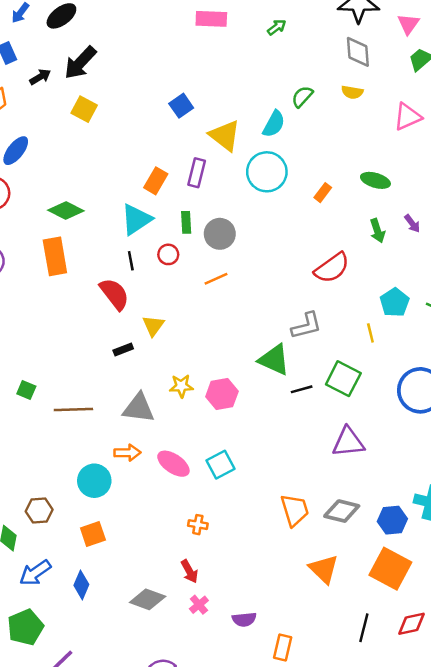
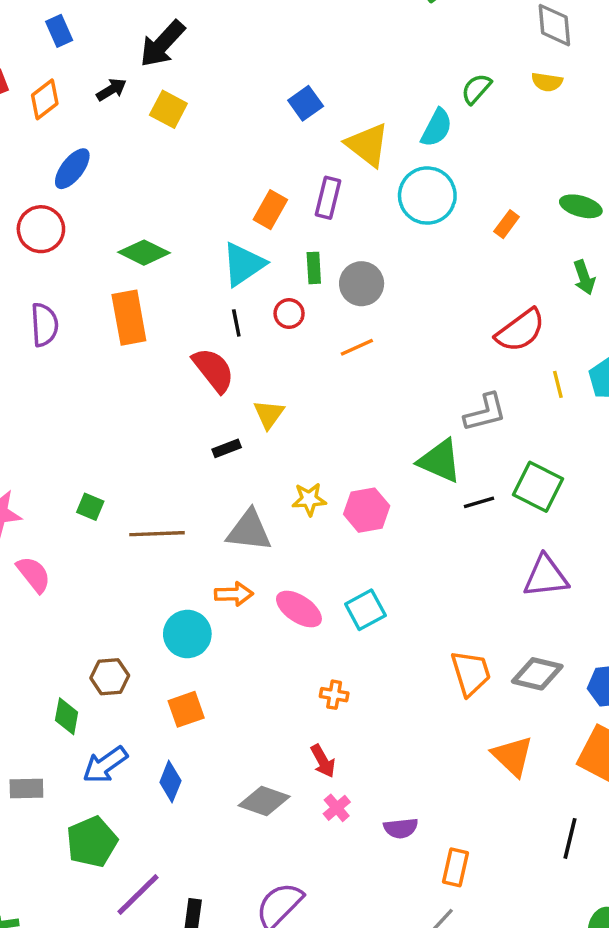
black arrow: (40, 77) -> (111, 90), moved
yellow line: (370, 333) -> (558, 384), moved

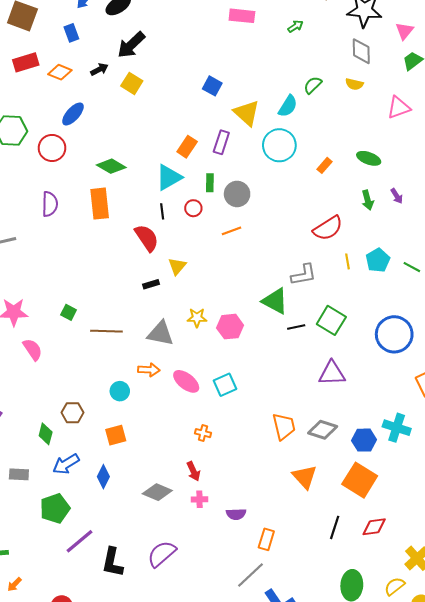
orange diamond: (45, 99) -> (60, 72), turned 55
blue square: (306, 103) -> (212, 86), turned -30
cyan circle: (187, 634) -> (120, 391), size x0.7
pink cross: (337, 808) -> (199, 499), turned 35

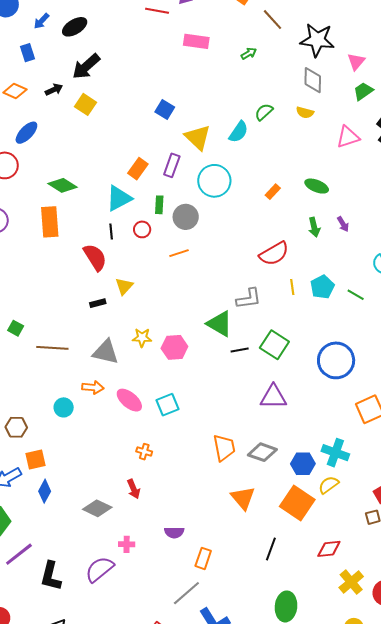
cyan circle: (279, 145) -> (214, 181), moved
orange square: (116, 435) -> (35, 460), moved
pink cross: (199, 499) -> (127, 544), moved
red diamond: (374, 527) -> (329, 549), moved
yellow semicircle: (395, 586) -> (329, 485), moved

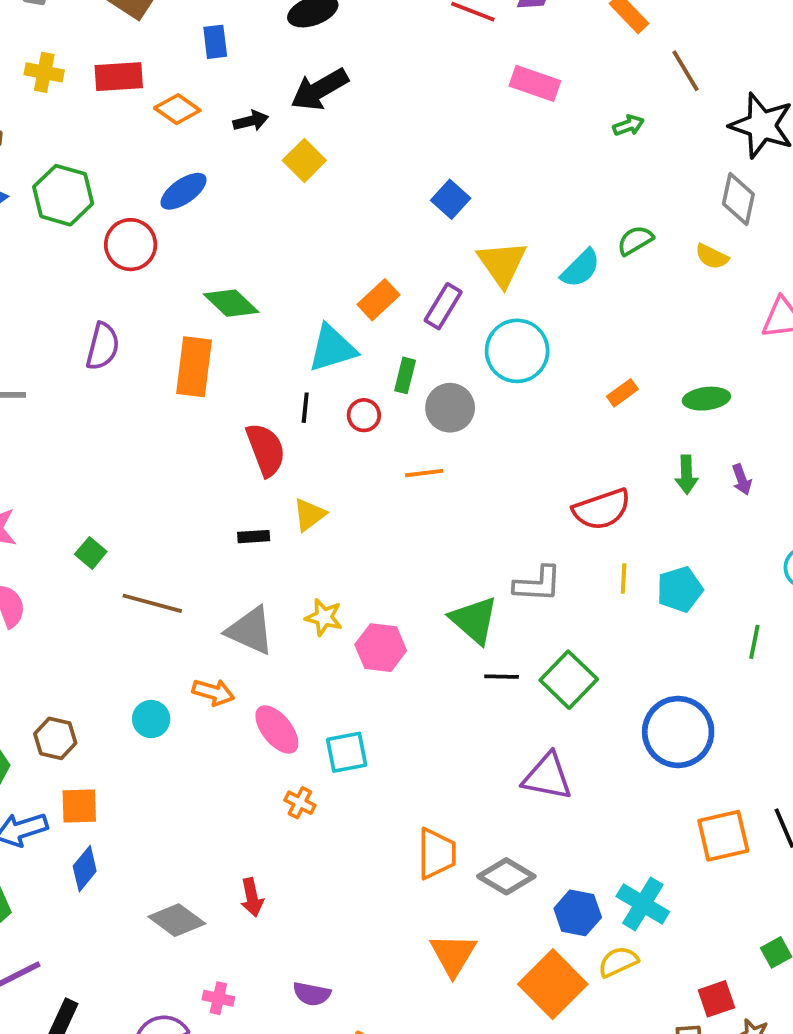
green ellipse: (317, 186) -> (706, 399), turned -40
green line: (356, 295) -> (754, 642), moved, turned 60
orange cross: (144, 452) -> (300, 803), moved

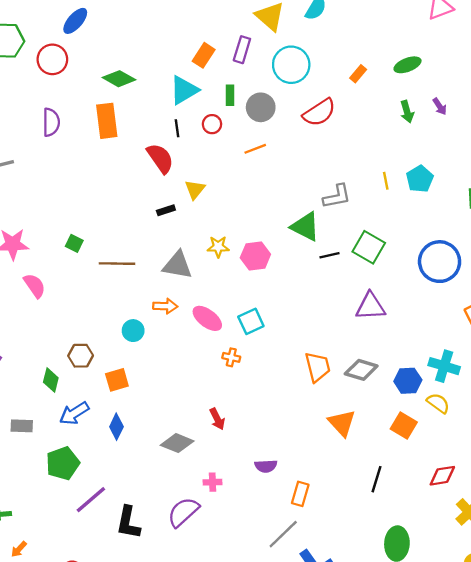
red semicircle: (602, 509) -> (319, 112), moved
orange square: (79, 806) -> (117, 380), moved
yellow semicircle: (618, 962) -> (438, 403), turned 75
orange square: (553, 984) -> (404, 425), size x0.7

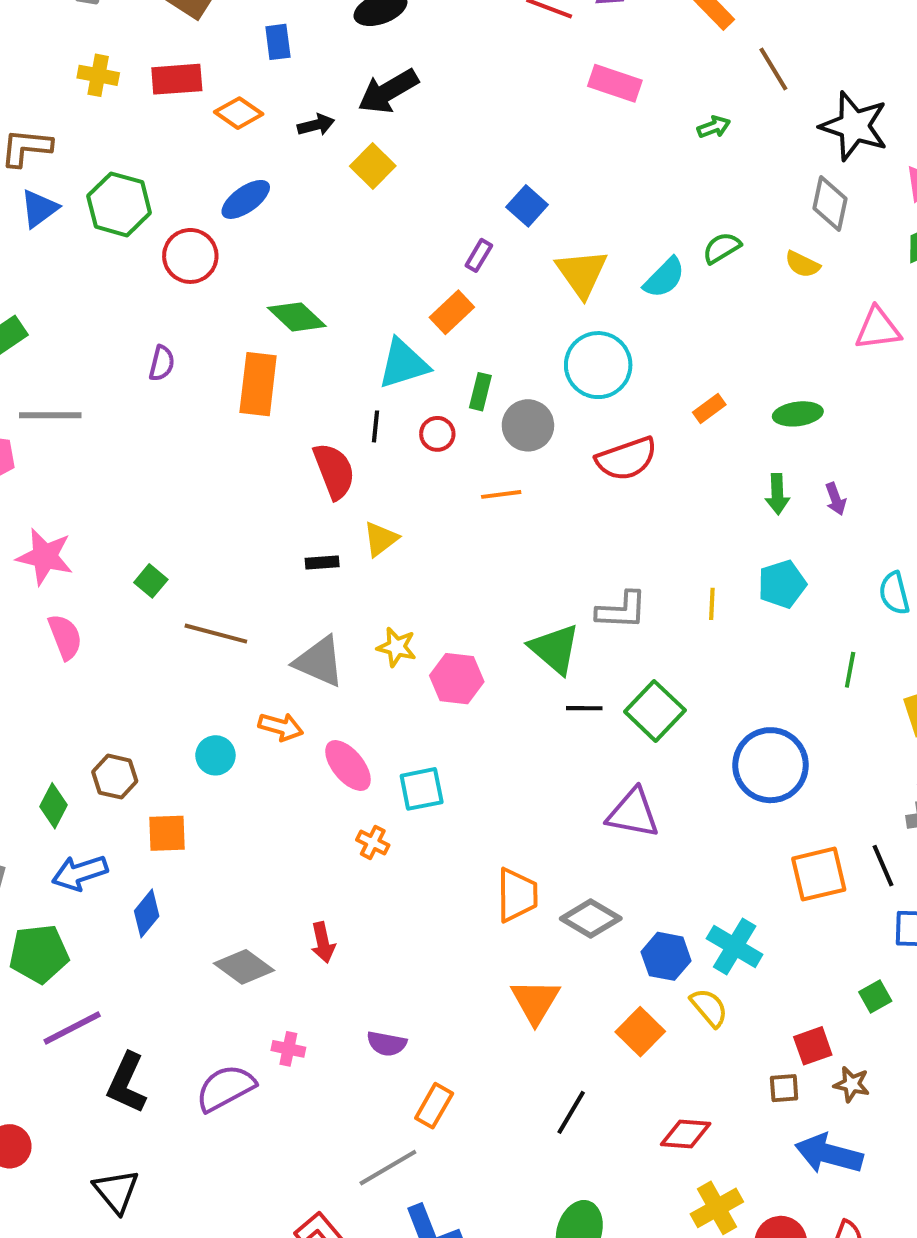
purple rectangle: (242, 50) -> (479, 255), moved, size x0.7
purple semicircle: (51, 122) -> (162, 363), size x0.7
cyan pentagon: (420, 179) -> (782, 584), moved

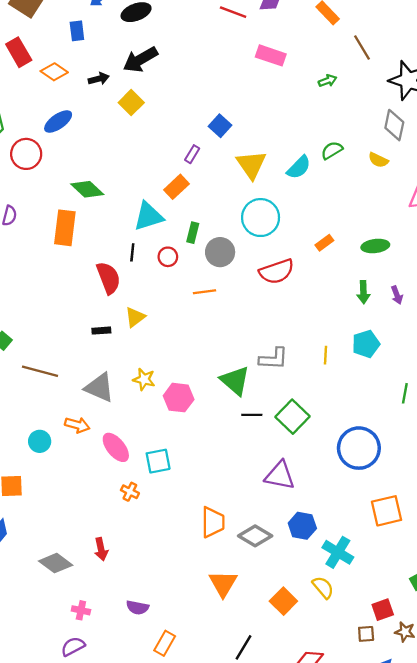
red rectangle: (177, 79) -> (19, 52), turned 64
blue hexagon: (666, 956) -> (302, 526), moved
purple semicircle: (226, 1088) -> (73, 646), moved, size x0.7

